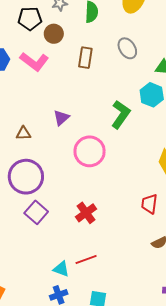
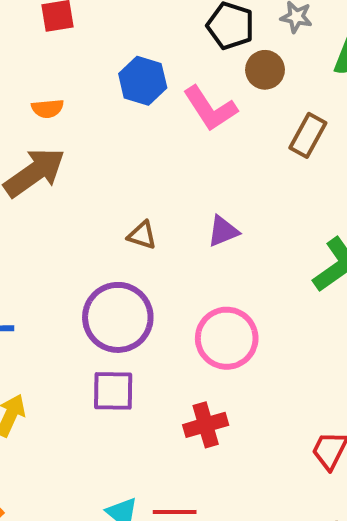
pink circle: (90, 151) -> (227, 338), moved
purple square: (36, 212) -> (113, 391), turned 30

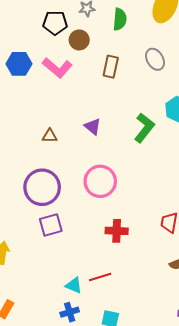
purple triangle: (223, 231) -> (93, 127), moved, turned -42
brown triangle: (142, 235) -> (50, 136), moved
red cross: (206, 425) -> (117, 231), moved, turned 35

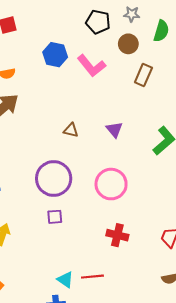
brown circle: (79, 40) -> (128, 44), moved
purple square: (51, 225) -> (55, 217), size x0.7

